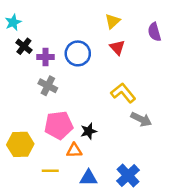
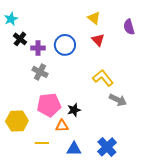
yellow triangle: (112, 21) -> (94, 18), turned -40

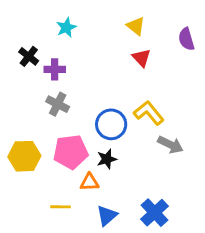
cyan star: (11, 19) -> (66, 27), moved
blue circle: (65, 45) -> (111, 124), moved
yellow hexagon: (17, 121) -> (24, 156), moved
blue triangle: (74, 149) -> (107, 215), turned -42

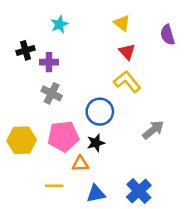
black cross: (29, 56) -> (26, 50), turned 36
yellow L-shape: (149, 113) -> (127, 82), moved
gray arrow: (170, 145) -> (153, 130), turned -65
blue triangle: (107, 215) -> (96, 194), turned 30

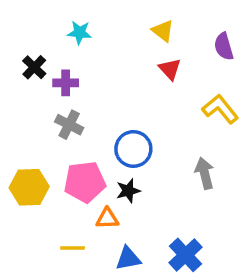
cyan star: (59, 24) -> (80, 33), turned 30
black cross: (26, 50) -> (34, 67), turned -30
yellow L-shape: (127, 82) -> (220, 109), moved
gray arrow: (153, 130) -> (205, 173), turned -65

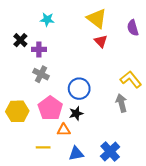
yellow triangle: (163, 31) -> (97, 18), size x1.5
yellow L-shape: (220, 109) -> (131, 79), moved
pink pentagon: (85, 182) -> (50, 108), turned -30

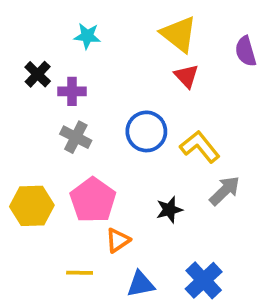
yellow L-shape: (131, 79) -> (200, 147), moved
blue circle: (79, 89) -> (146, 131), moved
gray arrow: (121, 103) -> (225, 191), turned 60
black star: (76, 113) -> (169, 210), moved
orange triangle: (64, 130) -> (118, 240), turned -32

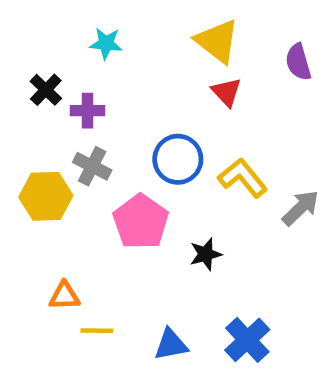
gray arrow: (225, 191) -> (301, 208), moved
pink pentagon: (93, 200) -> (141, 222), moved
yellow hexagon: (32, 206) -> (46, 196), moved
orange triangle: (118, 240) -> (64, 296), moved, turned 32

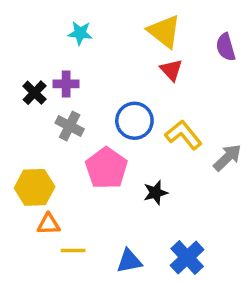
black cross: (46, 90) -> (35, 93), moved
yellow hexagon: (46, 196) -> (35, 187), moved

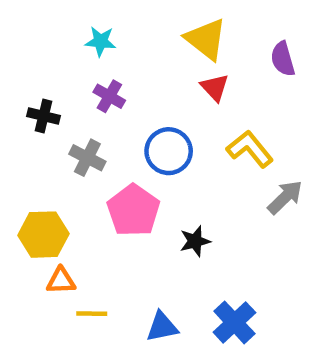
purple cross: (66, 84) -> (109, 96), moved, turned 30
black cross: (35, 93) -> (43, 116), turned -30
yellow L-shape: (184, 135) -> (250, 149), moved

